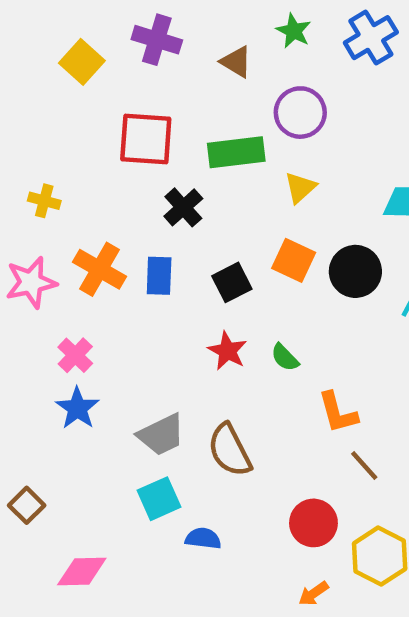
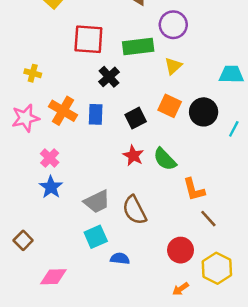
green semicircle: (285, 357) -> (165, 159), size x1.5

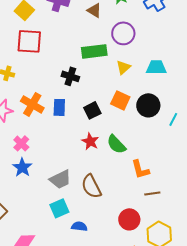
red square: (88, 39) -> (29, 41), moved
cyan trapezoid: (231, 74) -> (156, 67), moved
black cross: (109, 77) -> (70, 76), turned -30
brown line: (208, 219) -> (152, 193), turned -56

